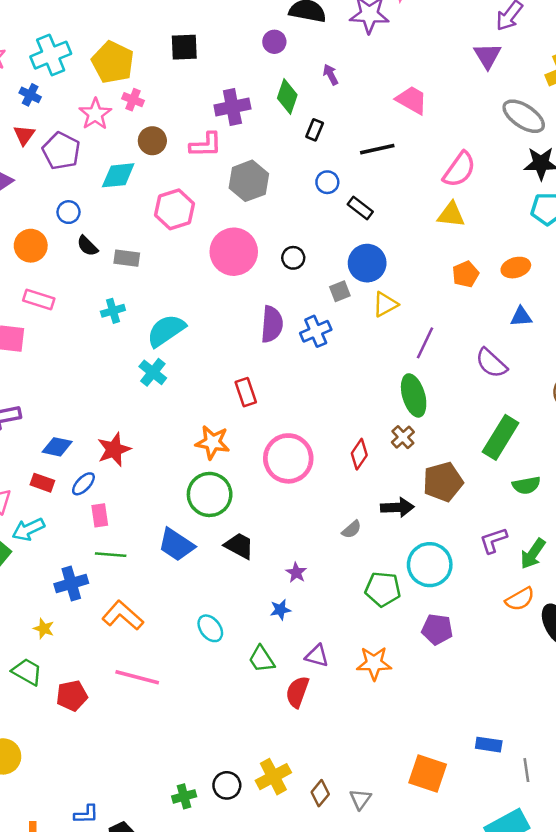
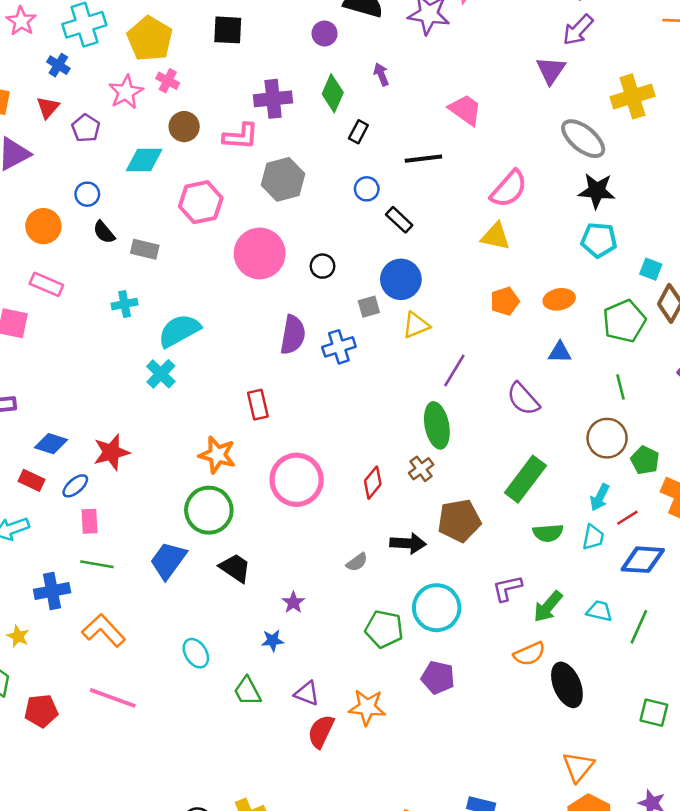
purple pentagon: (61, 151) -> (86, 128), size x0.7
blue trapezoid: (176, 545) -> (168, 560), turned 87
red semicircle: (297, 692) -> (321, 731), moved

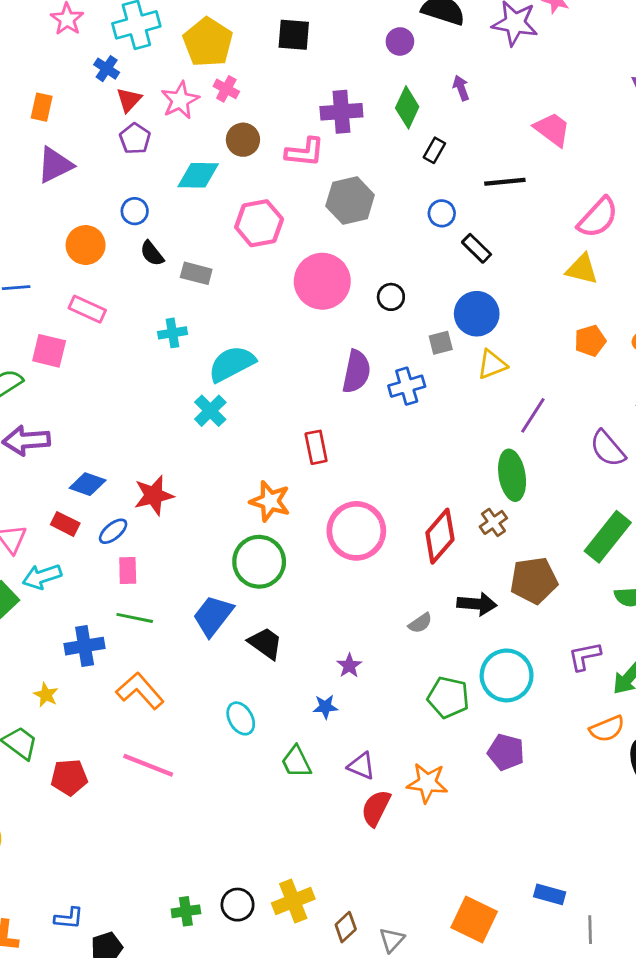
red triangle: (48, 107) -> (129, 100), moved
red diamond: (373, 483) -> (440, 536), size x1.5
black trapezoid: (235, 568) -> (265, 643), moved

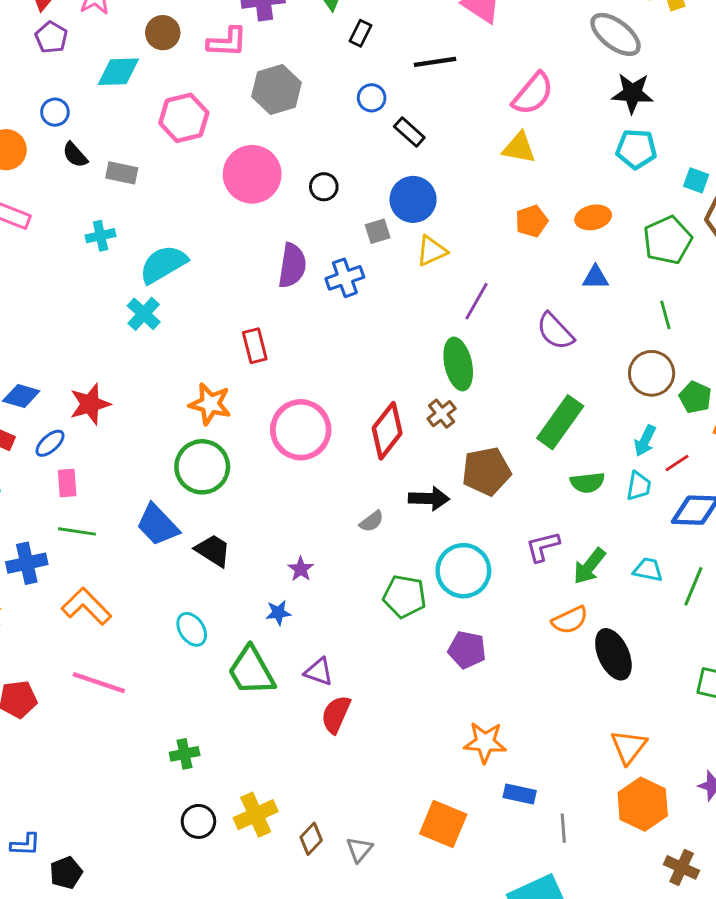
blue trapezoid: (213, 616) -> (158, 525), turned -78
green trapezoid: (296, 762) -> (251, 671), size x1.5
orange star: (427, 783) -> (485, 742), moved
green cross: (186, 911) -> (185, 754), moved

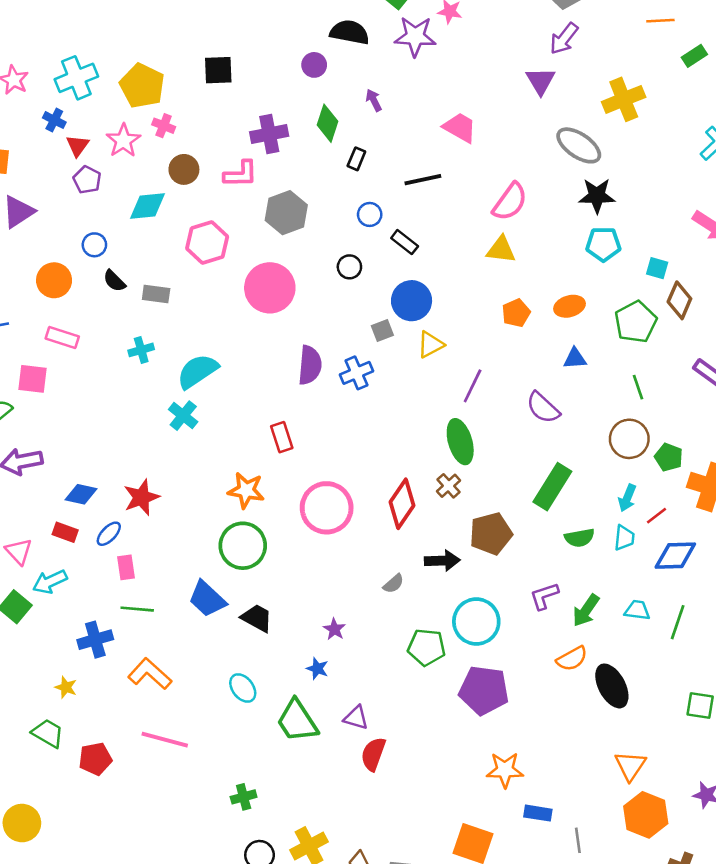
black circle: (324, 187) -> (349, 267), moved
blue star: (278, 613) -> (317, 669), turned 30
purple pentagon: (467, 650) -> (484, 690), size x1.5

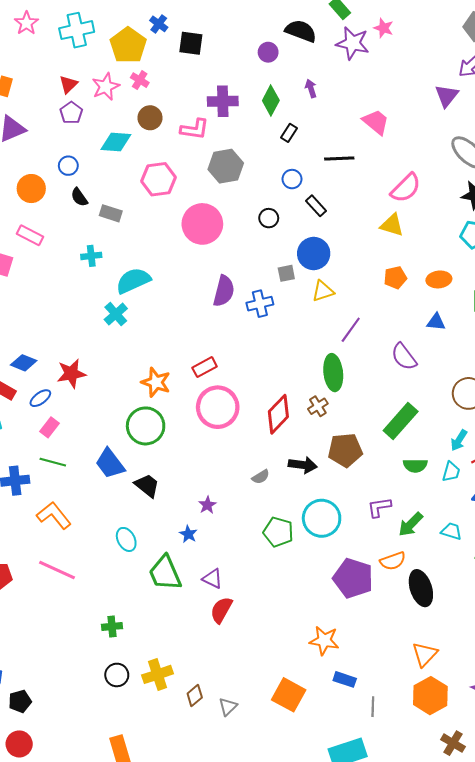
blue cross: (54, 120) -> (159, 24), moved
red rectangle: (282, 437) -> (205, 367), moved, turned 70
pink rectangle: (126, 567) -> (50, 427), turned 36
purple pentagon: (484, 690) -> (353, 578), moved

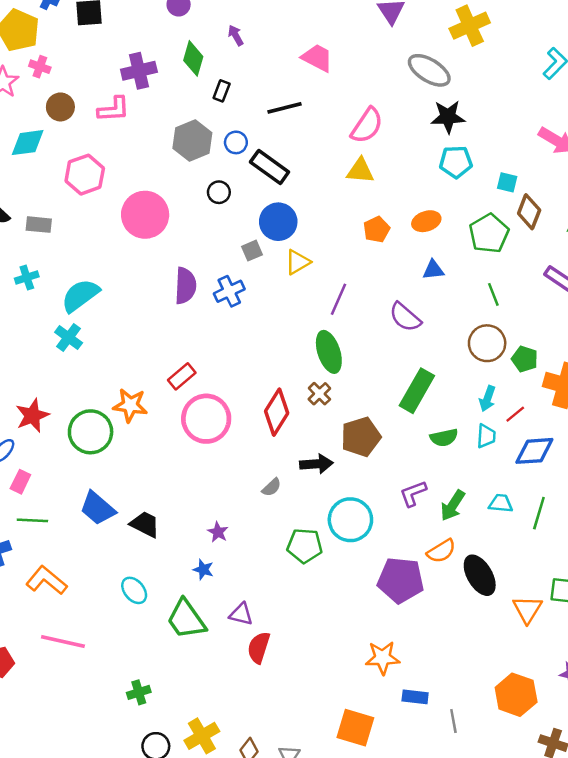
gray hexagon: (226, 166) -> (192, 140), moved
black rectangle: (316, 206) -> (270, 167), size x1.5
green circle: (146, 426) -> (91, 432), moved
orange triangle: (425, 654) -> (527, 609), moved

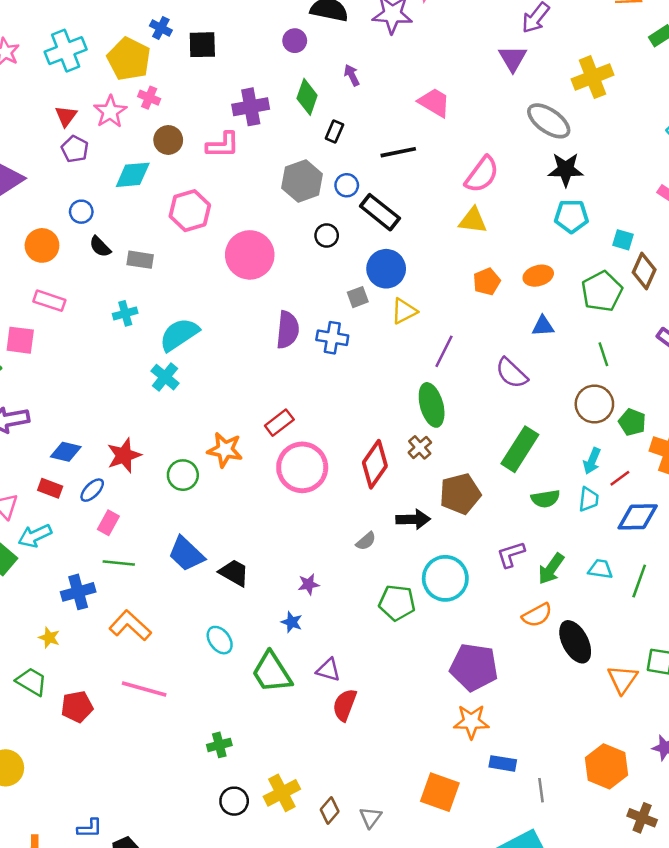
blue cross: (229, 291) -> (332, 338), turned 32
green circle: (91, 432) -> (183, 475), size x0.7
purple star: (218, 532) -> (309, 584), turned 30
purple pentagon: (401, 580) -> (474, 667), moved

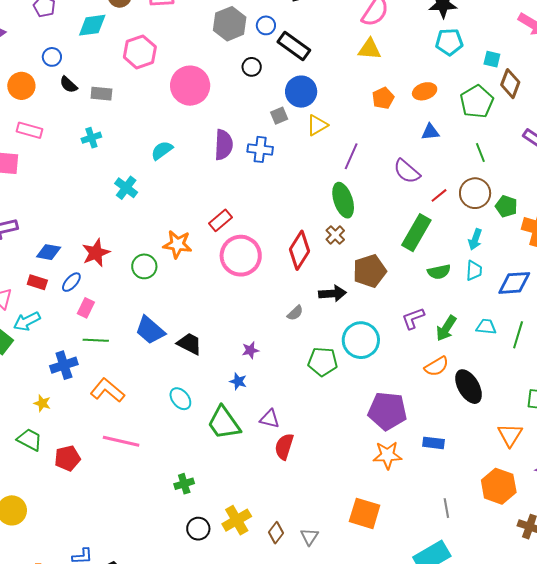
cyan semicircle: (179, 335) -> (162, 150), moved, size x0.7
red line: (620, 478) -> (439, 195), moved
orange triangle: (622, 679) -> (510, 435), moved
blue rectangle: (503, 763) -> (433, 443), moved

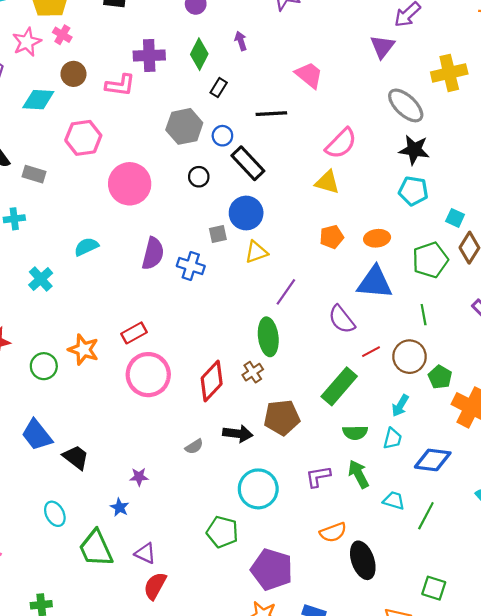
blue triangle: (430, 132) -> (375, 283), size x1.8
green arrow: (446, 328) -> (359, 474), moved, turned 108
green pentagon: (323, 362) -> (222, 532), moved

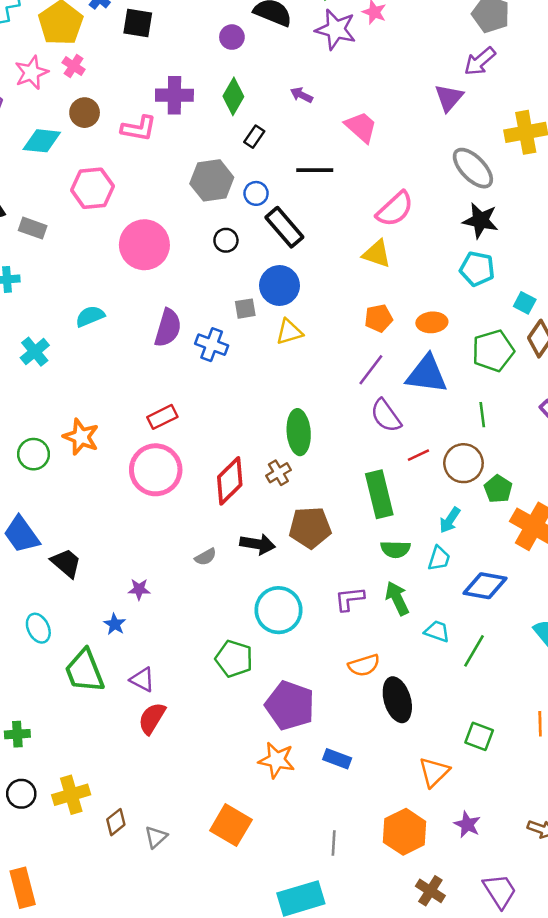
purple arrow: (241, 41) -> (302, 95), moved, turned -48
purple line: (286, 292) -> (371, 370), moved
red rectangle: (134, 333) -> (162, 417), moved
green rectangle: (339, 386) -> (379, 494), turned -57

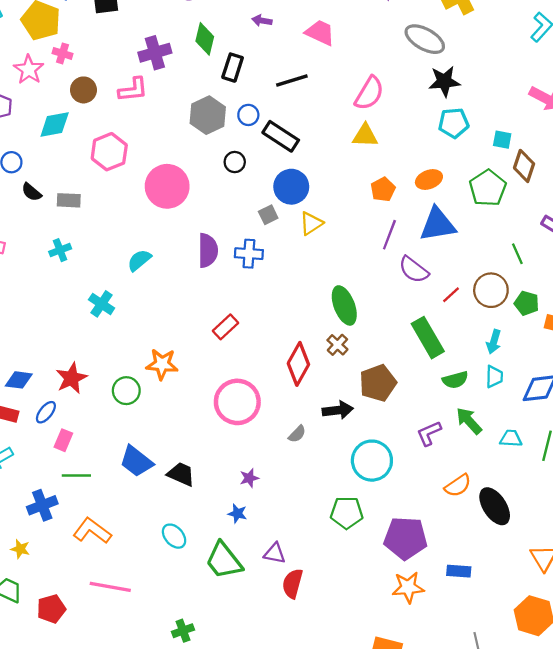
black rectangle: (254, 137) -> (233, 68), size x1.4
green line: (482, 415) -> (517, 254), moved
pink circle: (156, 470) -> (237, 402), moved

